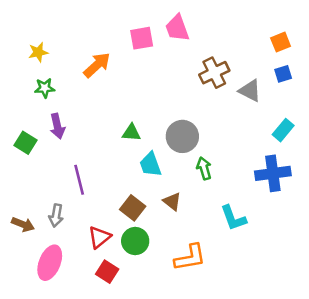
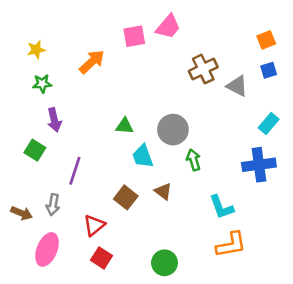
pink trapezoid: (177, 28) -> (168, 27), turned -120
green square: (26, 143) -> (35, 150), moved
purple line: (79, 180) -> (75, 171), turned 32
green circle: (135, 241) -> (164, 263), moved
orange L-shape: (190, 258) -> (231, 245), moved

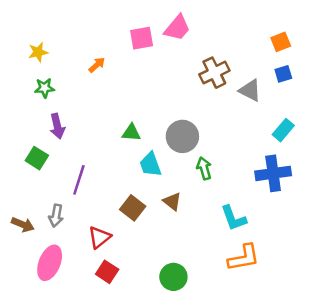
orange arrow: (92, 62) -> (97, 65), size x0.6

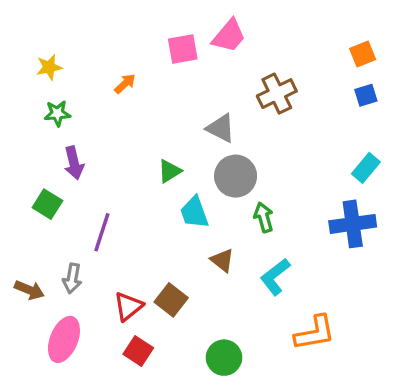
gray triangle: (250, 90) -> (221, 128), moved
green triangle: (131, 133) -> (170, 171), turned -36
brown square: (133, 208) -> (171, 300), moved
cyan L-shape: (233, 218) -> (275, 277), moved, turned 72

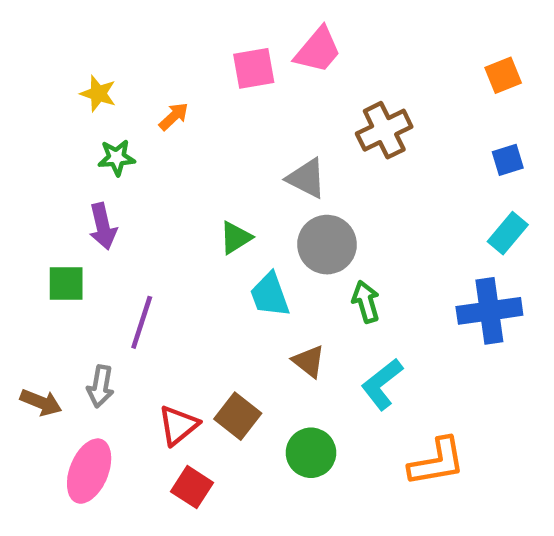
yellow star: (49, 67) -> (98, 94), moved, turned 30
blue square: (366, 95) -> (508, 160), moved
green star: (57, 113) -> (117, 158), moved
green square: (47, 204) -> (66, 283), turned -32
green circle: (224, 358) -> (311, 453), moved

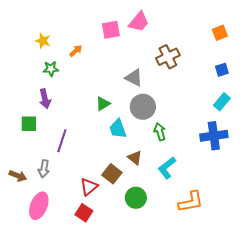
brown square: (238, 416) -> (112, 174), moved
red triangle: (178, 425) -> (89, 187), moved

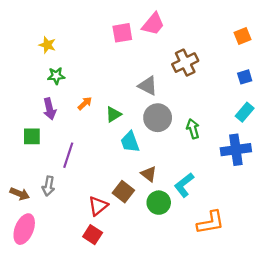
orange arrow: (76, 51) -> (85, 103), moved
green arrow: (160, 132) -> (193, 129), moved
green circle: (136, 198) -> (159, 203), moved
pink ellipse: (39, 206) -> (24, 229), moved

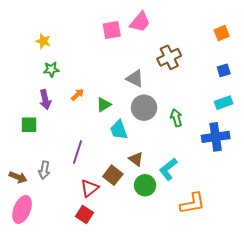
cyan rectangle: (245, 112) -> (224, 103), turned 30
purple line: (68, 155) -> (77, 152), moved

